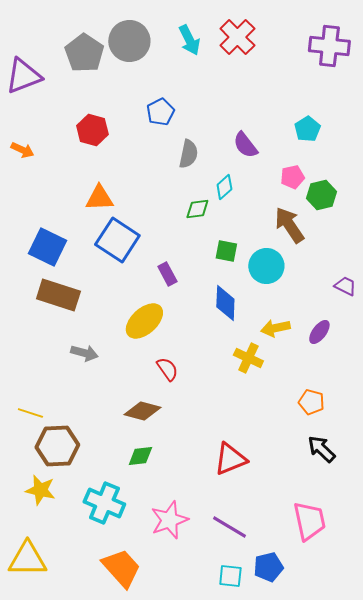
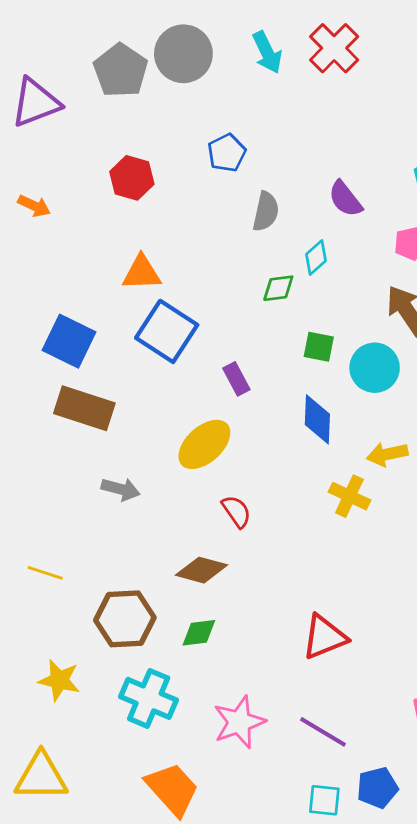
brown hexagon: (57, 446) -> (125, 619), moved

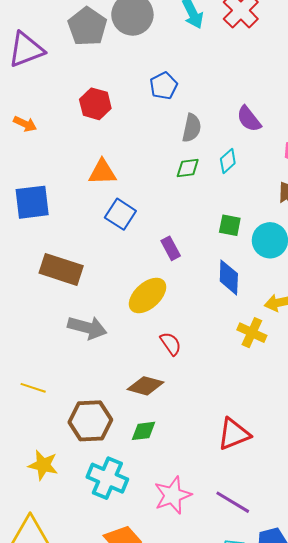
green diamond: (278, 288) -> (188, 168), moved
blue square: (167, 331) -> (120, 214), size x0.7
blue square: (69, 341) -> (32, 202), moved, turned -33
gray arrow: (121, 489) -> (87, 328), size x1.4

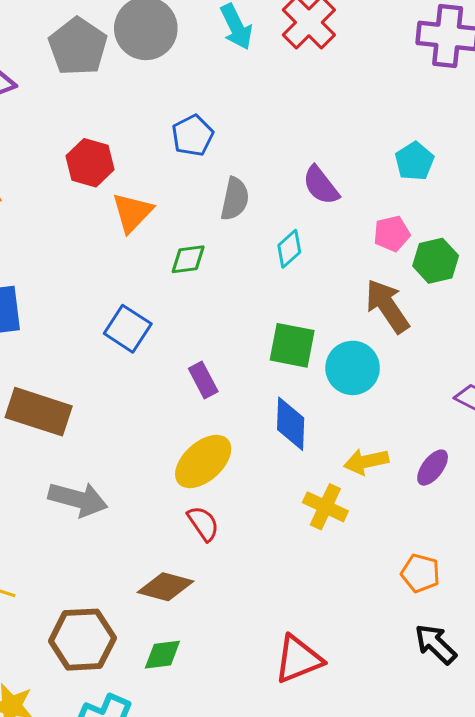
green diamond: (188, 168) -> (188, 259), moved
orange triangle: (102, 172) -> (132, 212), moved, turned -44
green square: (230, 225) -> (292, 345), size x1.4
yellow ellipse: (148, 295) -> (203, 461), moved

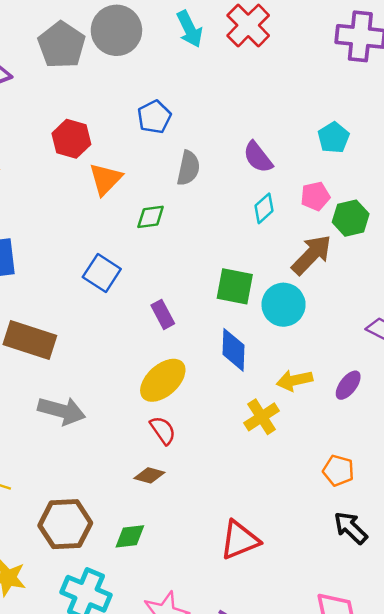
cyan diamond: (289, 249) -> (264, 208), moved
brown arrow: (387, 306) -> (312, 255), turned 78
yellow cross: (325, 507) -> (262, 417), turned 32
brown diamond: (165, 587) -> (149, 475), moved, size x0.7

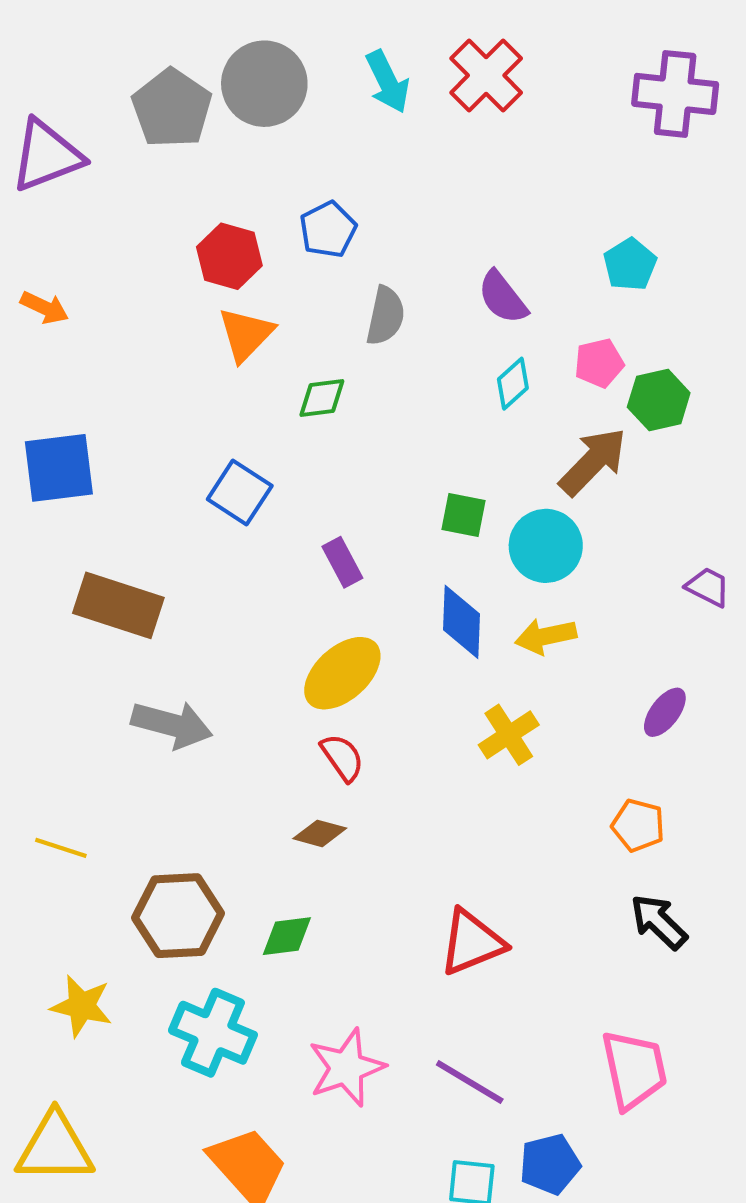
red hexagon: (71, 139) -> (229, 256), moved
green square: (235, 286) -> (464, 515), size x0.7
yellow arrow: (294, 380) -> (546, 636), moved
purple ellipse: (348, 385) -> (665, 712), moved

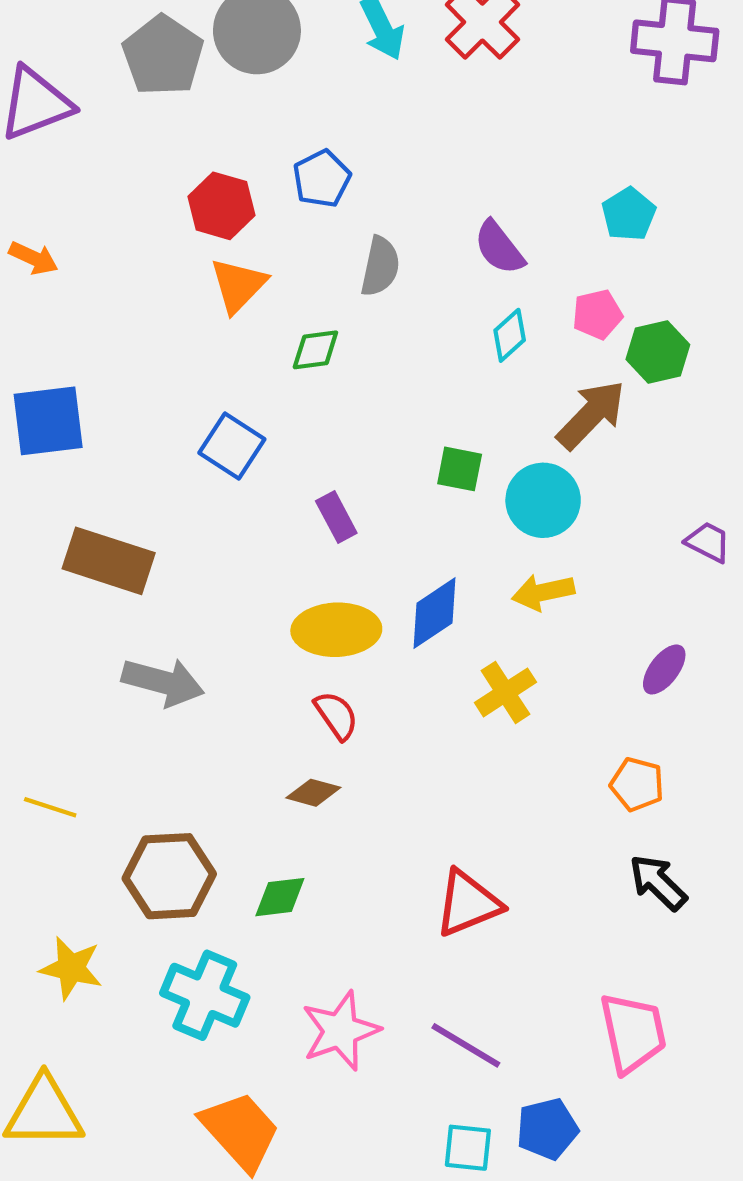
blue diamond: (461, 622) -> (434, 613), moved, turned 54
yellow ellipse: (342, 673) -> (336, 630), turned 40

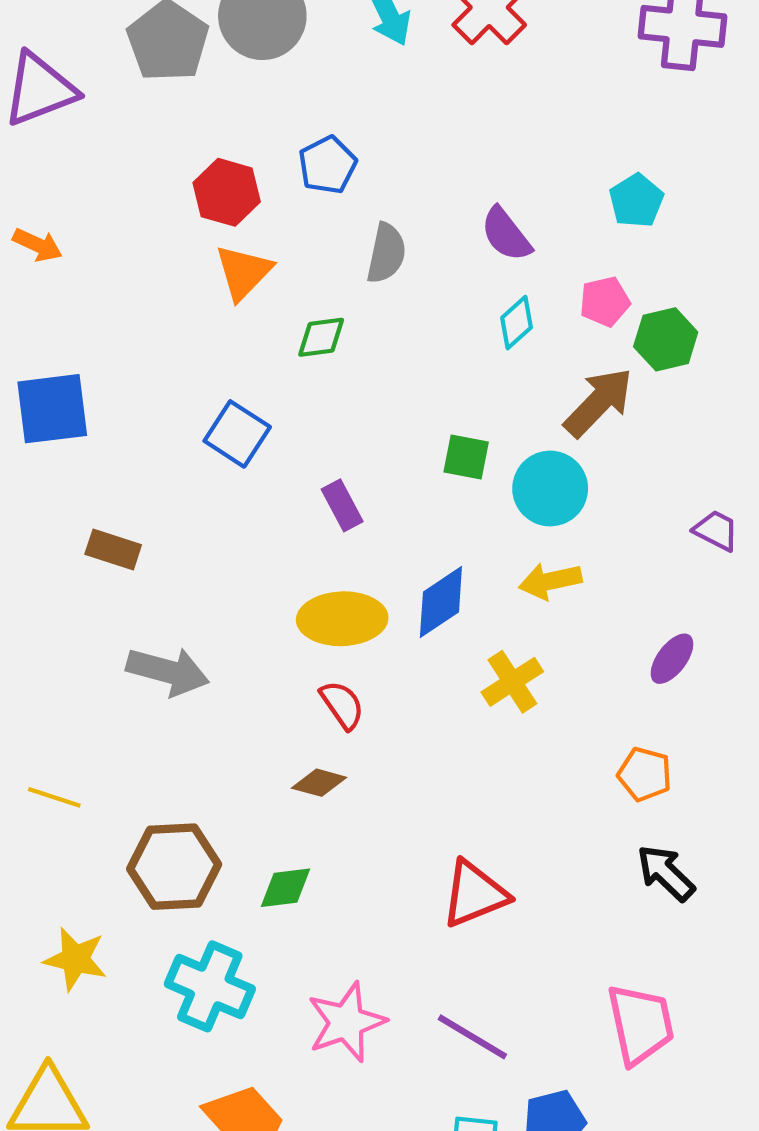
brown rectangle: (109, 561) -> (113, 549), size x0.6

